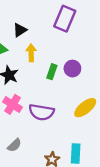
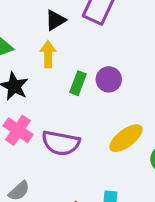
black triangle: (20, 30) -> (55, 20), moved

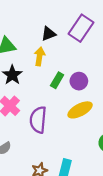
yellow ellipse: (126, 138) -> (80, 110), moved
purple semicircle: (61, 143) -> (38, 120), turned 75

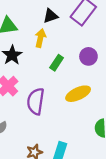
purple circle: (79, 81) -> (88, 56), moved

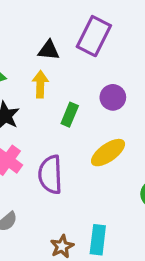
black triangle: (51, 16) -> (49, 50), turned 35

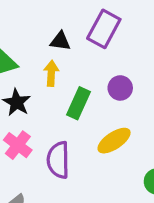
green rectangle: (70, 115) -> (78, 103), size x1.4

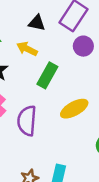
yellow arrow: (51, 73) -> (27, 49), turned -72
purple circle: (120, 88) -> (83, 46), moved

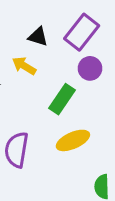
green rectangle: (47, 75) -> (62, 99), moved

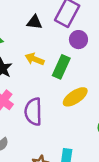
yellow arrow: (24, 66) -> (35, 59), moved

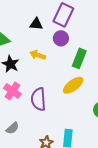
purple circle: (78, 40) -> (61, 38), moved
green rectangle: (61, 67) -> (79, 58), moved

